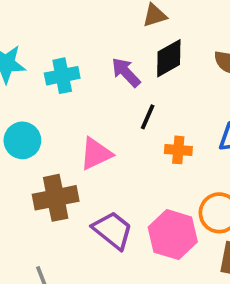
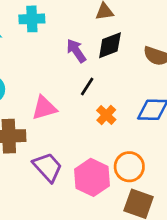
cyan cross: (62, 76) -> (32, 19), moved
orange cross: (178, 150) -> (106, 115), turned 30

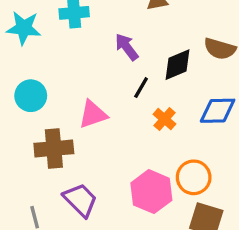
black diamond: (110, 45) -> (178, 65), moved
purple trapezoid: (48, 167) -> (80, 200), moved

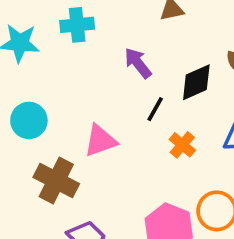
brown cross: (54, 148) -> (56, 180), turned 33

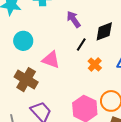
cyan circle: (29, 120) -> (23, 41), moved
pink triangle: (100, 141) -> (51, 60), turned 36

